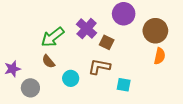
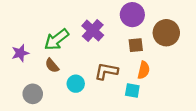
brown square: (107, 42) -> (136, 45), moved, turned -32
orange semicircle: (160, 56) -> (144, 70), moved
purple star: (12, 69) -> (20, 53), moved

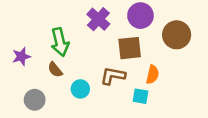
purple cross: (93, 30) -> (98, 19), moved
green arrow: (56, 40) -> (60, 42), turned -65
brown square: (136, 45) -> (130, 48), moved, size x1.5

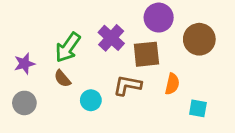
purple cross: (98, 19) -> (111, 38), moved
green arrow: (60, 42) -> (68, 47), turned 48
cyan square: (140, 96) -> (198, 108), moved
gray circle: (35, 100) -> (24, 103), moved

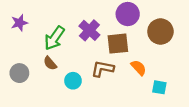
purple star: (24, 64) -> (19, 23), moved
orange semicircle: (172, 84) -> (139, 68), turned -56
gray circle: (24, 103) -> (19, 73), moved

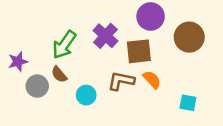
purple star: (19, 23) -> (18, 62), moved
orange semicircle: (139, 68) -> (152, 80), moved
gray circle: (19, 73) -> (37, 86), moved

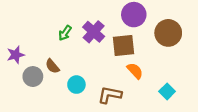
green arrow: (64, 45) -> (65, 33), moved, size x0.6
brown L-shape: (121, 81) -> (110, 95), moved
cyan square: (188, 103) -> (167, 91), turned 35

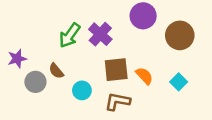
green arrow: (65, 33) -> (70, 35), size x1.5
brown square: (123, 46) -> (116, 70), moved
cyan square: (167, 91) -> (179, 82), moved

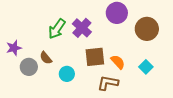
brown L-shape: (117, 101) -> (108, 83), moved

